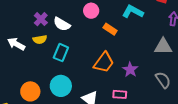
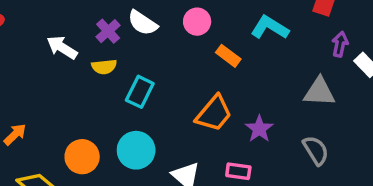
white semicircle: (62, 24) -> (143, 23), moved
white arrow: (16, 44) -> (62, 47), moved

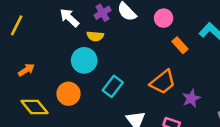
cyan rectangle: (140, 92) -> (113, 86), moved
cyan circle: (136, 150) -> (84, 60), moved

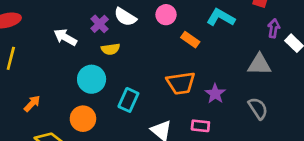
yellow semicircle: (95, 36) -> (110, 49), moved
orange trapezoid: (163, 82) -> (181, 83), turned 44

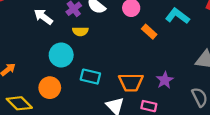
orange trapezoid: (181, 83) -> (131, 82), moved
cyan rectangle: (128, 100) -> (90, 77), turned 72

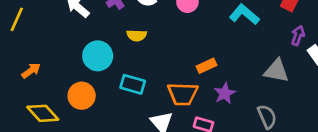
yellow semicircle: (80, 31) -> (137, 35), moved
orange rectangle: (149, 32) -> (207, 66), moved, turned -70

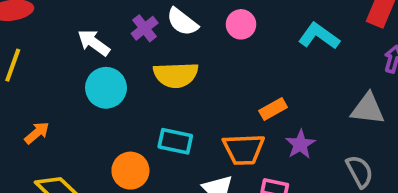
yellow semicircle: (137, 35) -> (176, 75), size x1.6
cyan circle: (98, 56) -> (106, 88), moved
orange circle: (82, 96) -> (130, 171), moved

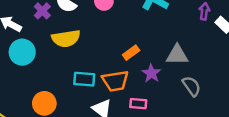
gray triangle: (368, 109) -> (177, 55), moved
cyan rectangle: (175, 141) -> (84, 79), moved

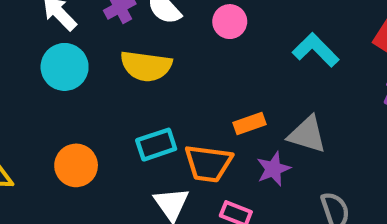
gray triangle: (177, 55) -> (307, 134), moved
cyan rectangle: (84, 79) -> (156, 145), turned -40

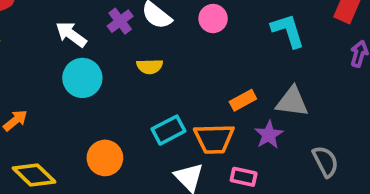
cyan L-shape: (316, 50) -> (288, 31), turned 36
yellow semicircle: (146, 66) -> (150, 66), size x0.6

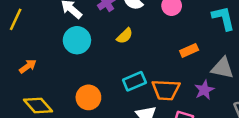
yellow semicircle: (150, 66) -> (125, 36), turned -48
orange rectangle: (243, 100) -> (189, 50), moved

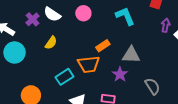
orange trapezoid: (166, 90) -> (89, 64), moved

